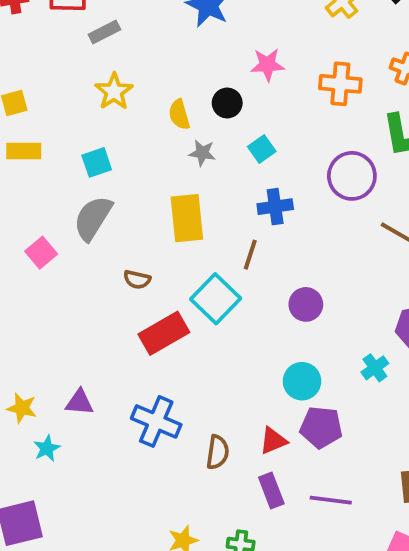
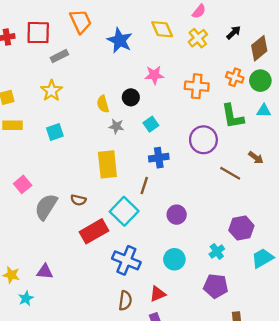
yellow star: (114, 91) -> (52, 91), moved
gray semicircle: (93, 218) -> (46, 207), moved
blue cross: (156, 421) -> (126, 260), moved
purple pentagon: (321, 427) -> (216, 286), moved

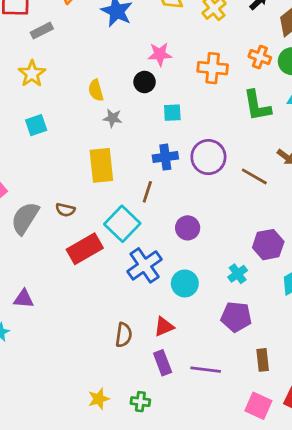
black circle: (131, 97) -> (145, 82), moved
cyan square: (151, 124) -> (172, 113), moved, turned 32
purple circle: (203, 140) -> (208, 157), moved
blue cross: (126, 260) -> (145, 265), moved, turned 32

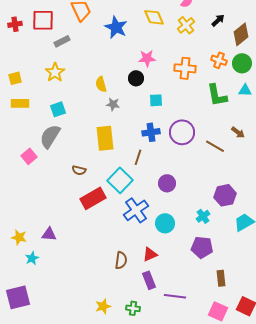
gray semicircle: (25, 218) -> (50, 136), moved
purple line: (206, 370) -> (175, 296), moved

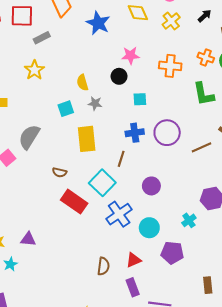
cyan square: (58, 109) -> (66, 109), moved
brown line: (215, 146) -> (201, 147), turned -54
red rectangle: (93, 198) -> (74, 202), turned 65
purple pentagon: (202, 247) -> (172, 253), moved

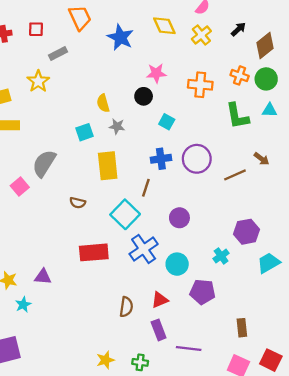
red square: (22, 16) -> (36, 29), size x0.6
yellow star: (34, 70) -> (38, 81), moved
cyan square: (140, 99) -> (167, 122), turned 32
red rectangle: (74, 202) -> (94, 252), moved, turned -40

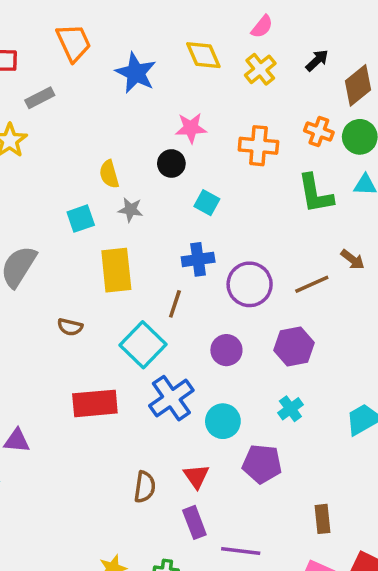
purple circle: (197, 159) -> (250, 284), moved
purple hexagon: (247, 232) -> (294, 347), moved
red triangle: (160, 300) -> (196, 476), turned -42

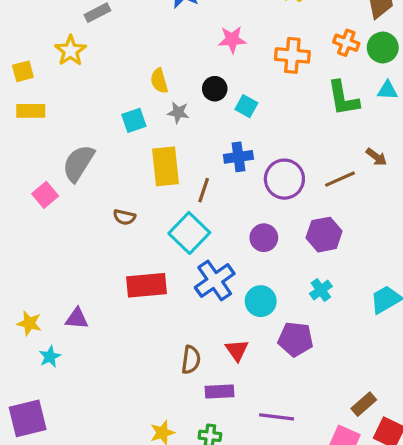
black circle: (171, 163) -> (215, 89), moved
brown line: (175, 304) -> (204, 190), moved
brown rectangle: (322, 519) -> (364, 404), moved, turned 55
purple rectangle: (194, 522) -> (219, 391), moved, turned -72

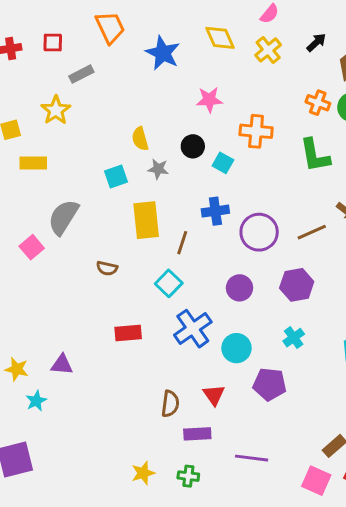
orange cross: (292, 55) -> (256, 131), moved
yellow rectangle: (31, 111) -> (33, 163), moved
cyan square: (189, 233) -> (169, 283), size x0.7
red rectangle: (147, 285) -> (128, 333), size x0.7

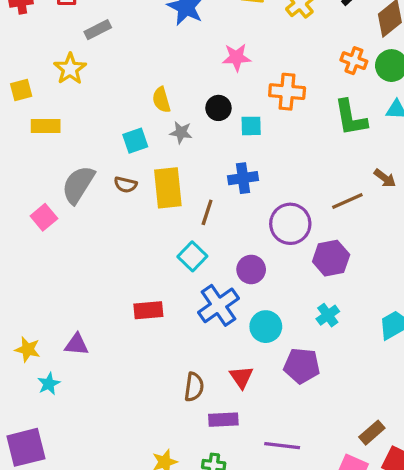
cyan square: (223, 163) -> (251, 126), turned -30
purple circle: (259, 232) -> (290, 224), moved
brown semicircle: (107, 268) -> (125, 185), moved
purple circle: (239, 288) -> (251, 269), moved

